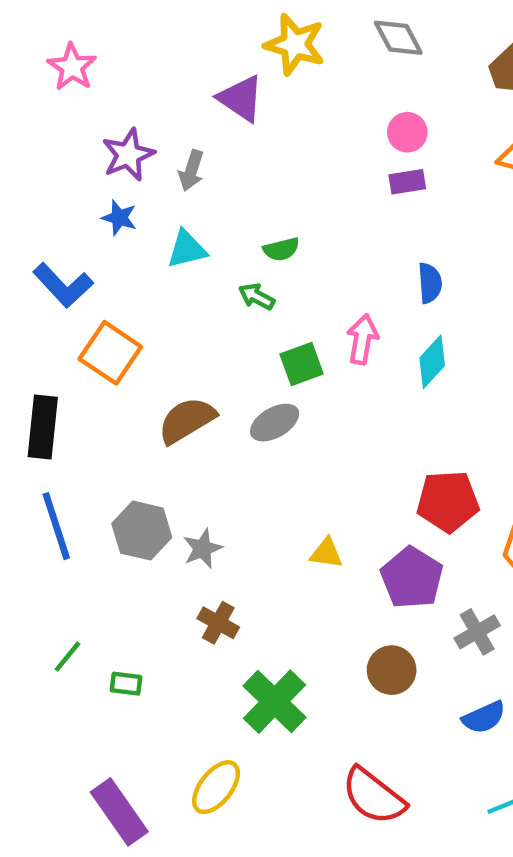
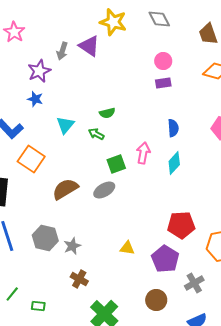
gray arrow: (191, 170) -> (62, 51), moved
cyan triangle: (187, 249) -> (65, 125), moved, turned -36

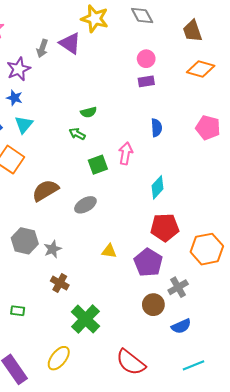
cyan triangle: (65, 125) -> (24, 125), moved
cyan diamond: (174, 163) -> (157, 187), moved
gray ellipse: (104, 190) -> (85, 205), moved
brown circle: (156, 300) -> (153, 305), moved

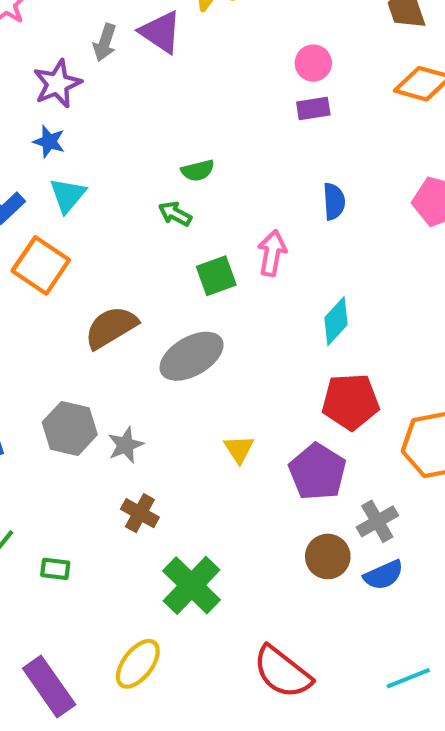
gray ellipse: (85, 205) -> (192, 356), size x1.4
yellow triangle: (109, 251) -> (239, 449), turned 49
blue semicircle: (181, 326) -> (384, 575), moved

